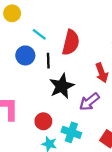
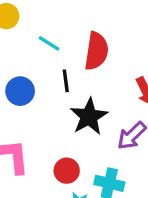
blue circle: (25, 55) -> (20, 91), moved

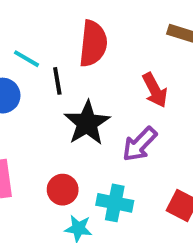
cyan line: (49, 43) -> (27, 59), moved

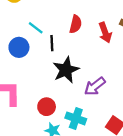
red semicircle: (93, 44) -> (76, 24), size x0.7
red arrow: (155, 90) -> (105, 32), moved

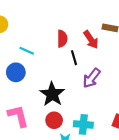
black line: (52, 43) -> (74, 58), moved
black star: (66, 70) -> (52, 94), moved
purple arrow: (95, 86) -> (91, 78), moved

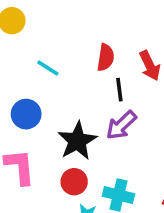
blue circle: (16, 72) -> (26, 114), moved
purple arrow: (91, 78) -> (121, 125), moved

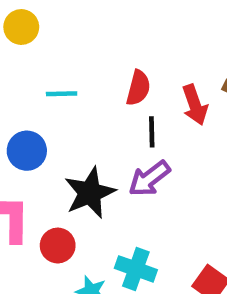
cyan line: (48, 68) -> (62, 94), turned -40
red circle: (74, 182) -> (58, 246), moved

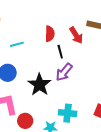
red circle: (58, 246) -> (25, 121), moved

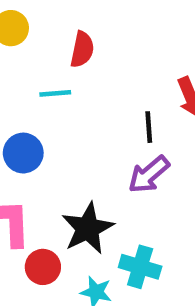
red semicircle: (50, 34) -> (82, 49), moved
black star: (39, 85) -> (88, 228), moved

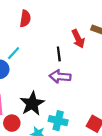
cyan line: (55, 93) -> (14, 53), moved, turned -40
purple arrow: (149, 175) -> (60, 77), turned 48

